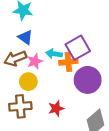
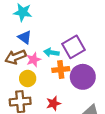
orange cross: (68, 62) -> (61, 70), moved

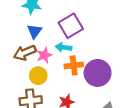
blue triangle: (25, 37) -> (34, 31), turned 32
purple square: (74, 47) -> (71, 26), moved

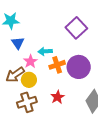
purple square: (71, 26) -> (76, 28), moved
brown arrow: (25, 53) -> (15, 75), moved

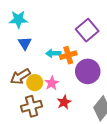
pink star: (30, 61) -> (52, 83), moved
orange cross: (57, 65) -> (68, 55), moved

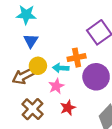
cyan arrow: (53, 53) -> (61, 68), moved
yellow circle: (35, 83) -> (38, 66), moved
brown cross: (32, 106) -> (33, 109), turned -36

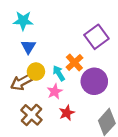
orange cross: (77, 58) -> (74, 62), turned -30
cyan arrow: (61, 68) -> (59, 73), turned 56

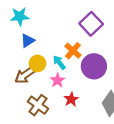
blue triangle: (28, 47) -> (28, 41), turned 32

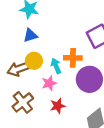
orange cross: (73, 51) -> (73, 58), turned 35

